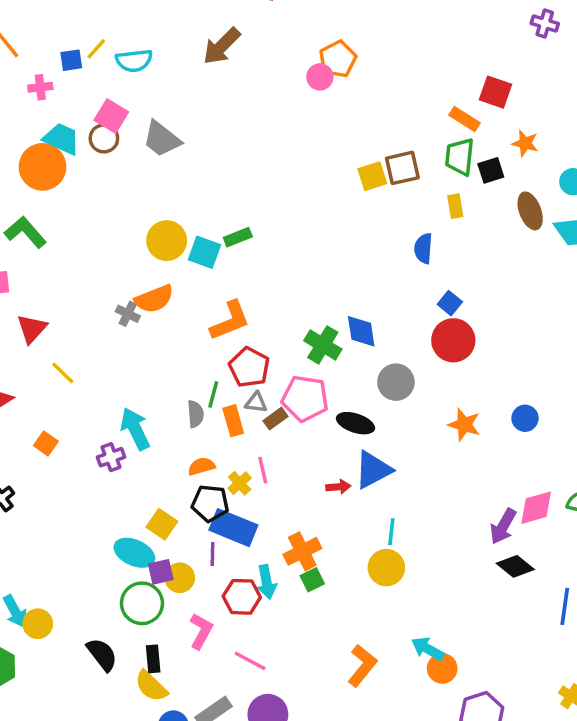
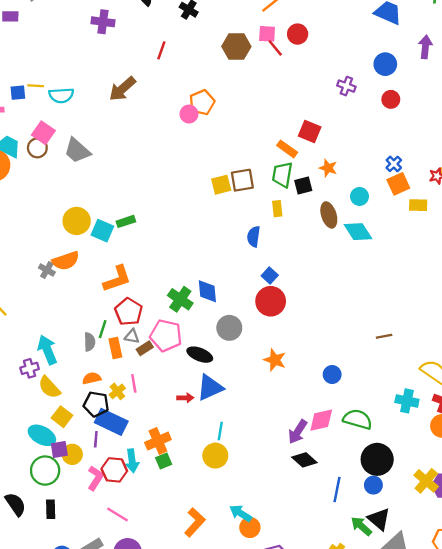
yellow line: (96, 49) -> (36, 86), turned 49
blue circle: (525, 418) -> (332, 375), moved
pink L-shape: (201, 631) -> (95, 478), moved
yellow semicircle: (151, 686) -> (49, 387), moved

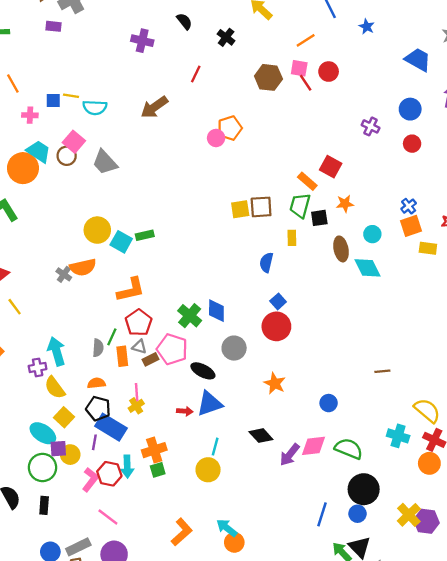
orange star: (328, 168) -> (345, 204), turned -30
yellow cross: (117, 391) -> (136, 406), moved
black diamond: (304, 460) -> (261, 436), moved

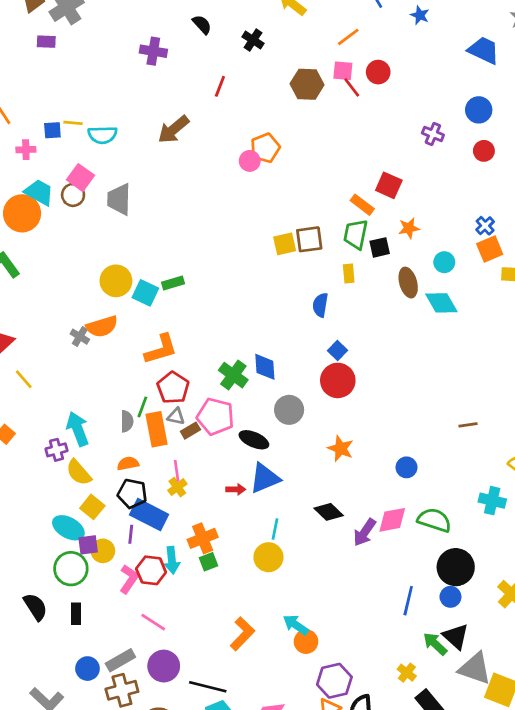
gray trapezoid: (105, 162) -> (119, 199), turned 48
orange rectangle: (122, 356) -> (156, 429), size x1.4

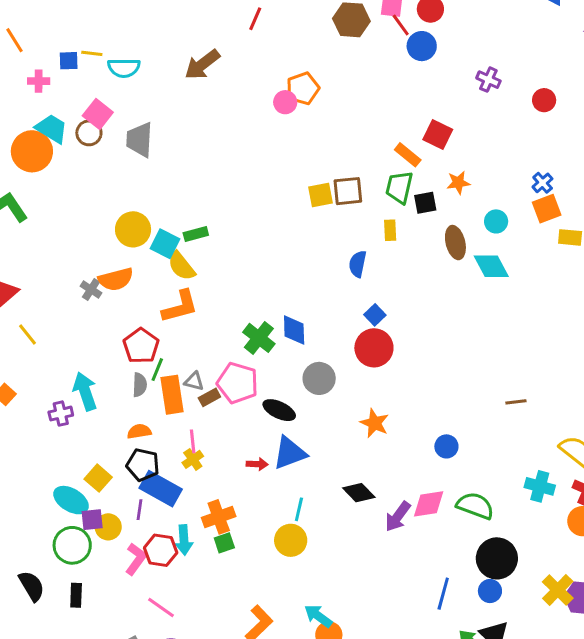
blue circle: (479, 110) -> (422, 46), moved
red pentagon: (173, 388) -> (141, 346), moved
yellow semicircle: (79, 472) -> (181, 266), moved

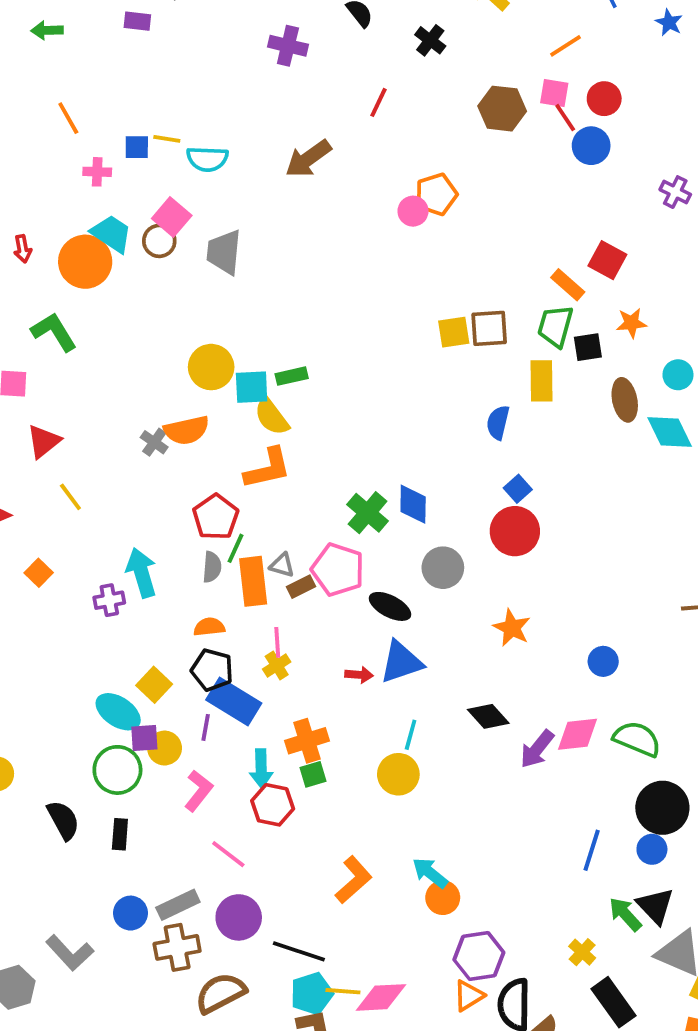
yellow rectangle: (390, 230) -> (541, 381), size x1.5
cyan square: (165, 244) -> (252, 387), turned -32
red hexagon: (161, 550) -> (273, 805), moved

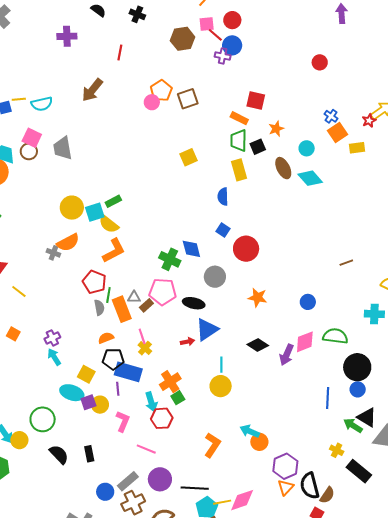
purple cross: (675, 192) -> (223, 56), moved
brown square: (489, 328) -> (188, 99), moved
blue square: (518, 489) -> (223, 230), moved
cyan arrow: (141, 573) -> (54, 357), moved, size x0.7
green circle: (117, 770) -> (43, 419), moved

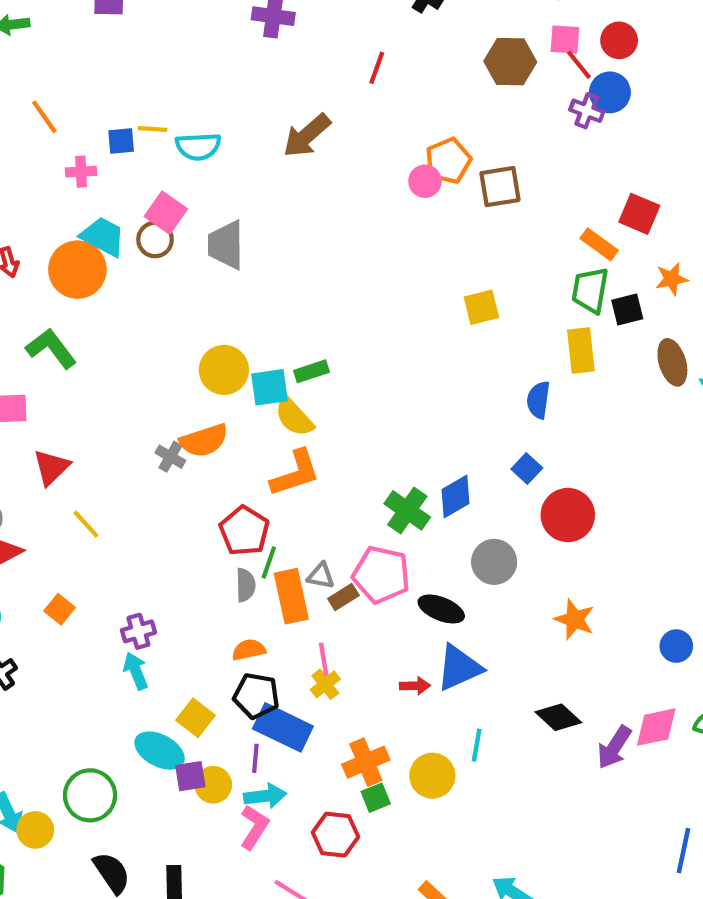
blue diamond: (191, 249) -> (455, 497), turned 65
yellow circle: (221, 386) -> (432, 776), moved
cyan arrow: (151, 402) -> (265, 796), moved, turned -90

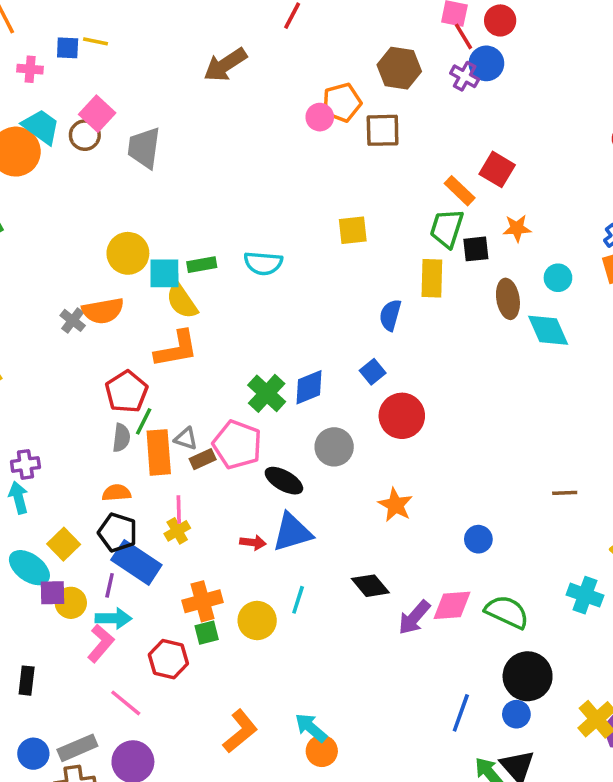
brown hexagon: (510, 62) -> (399, 68), moved
cyan semicircle: (198, 146) -> (263, 263), moved

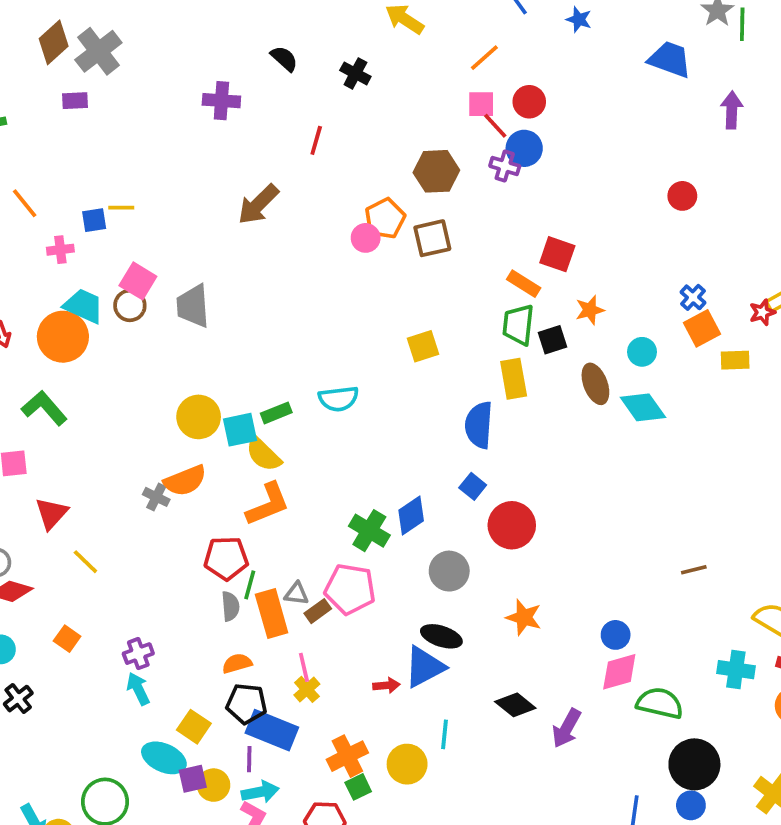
blue semicircle: (390, 315) -> (479, 425), size x1.4
red pentagon: (127, 392) -> (226, 558), turned -30
black ellipse: (284, 481) -> (441, 636), moved
pink diamond: (452, 605) -> (619, 672), moved

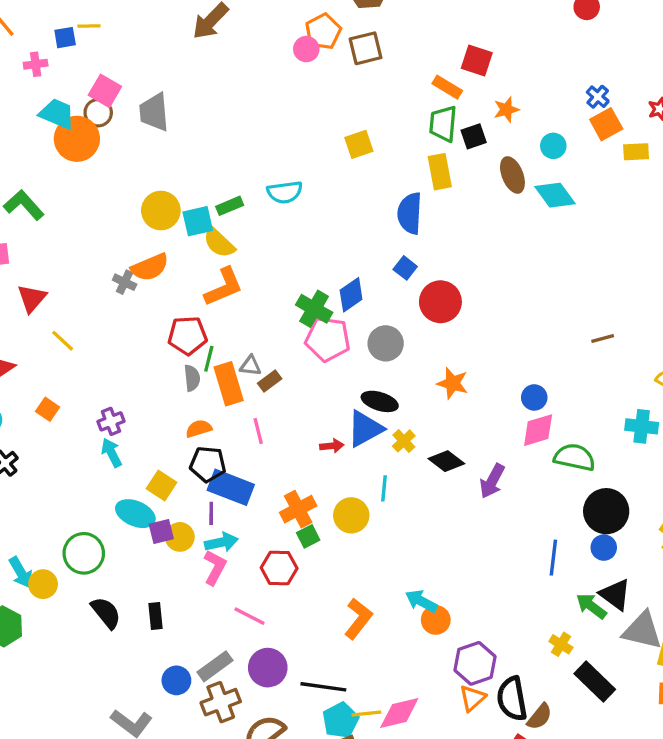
orange circle: (63, 337) -> (77, 139), moved
pink pentagon: (350, 589) -> (328, 339), moved
yellow cross: (307, 689) -> (404, 441), moved

